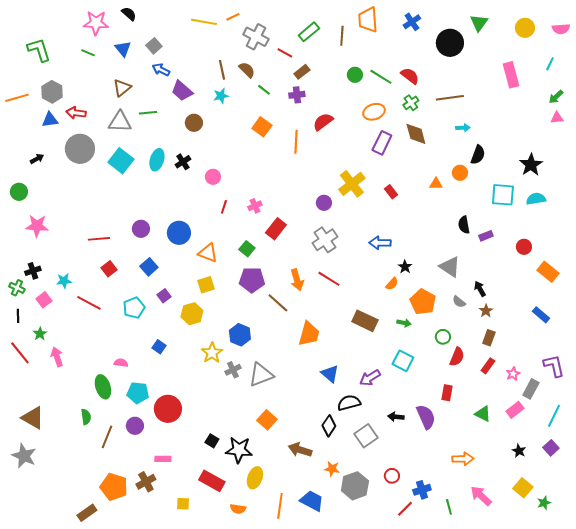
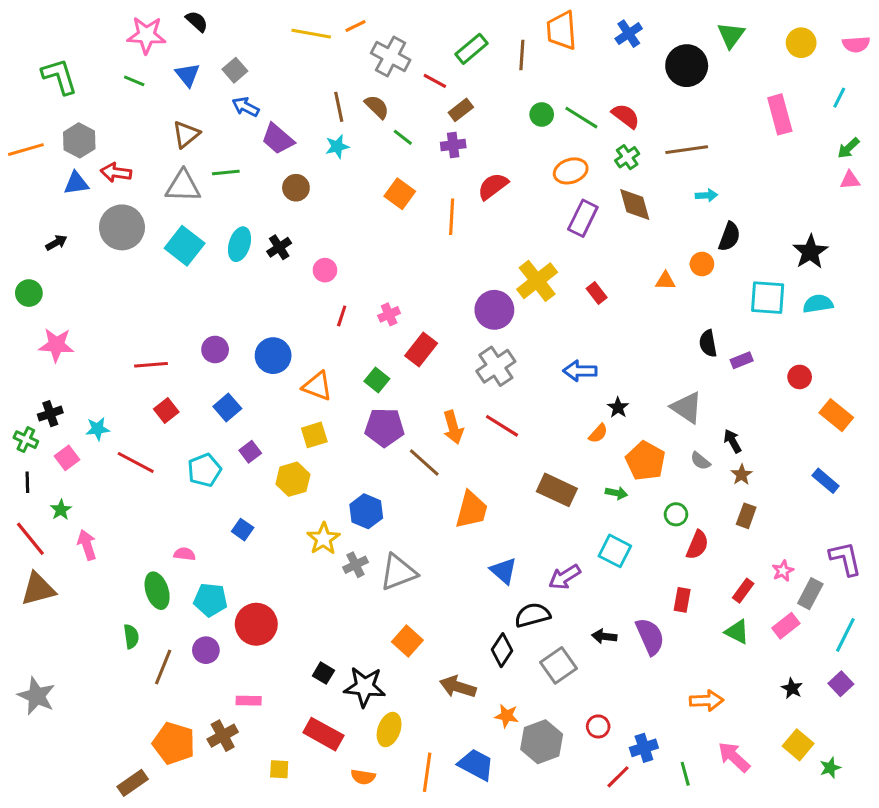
purple circle: (324, 203) -> (494, 310), size x1.6
red rectangle: (488, 366) -> (743, 591), moved
brown triangle: (33, 418) -> (38, 589), moved, turned -45

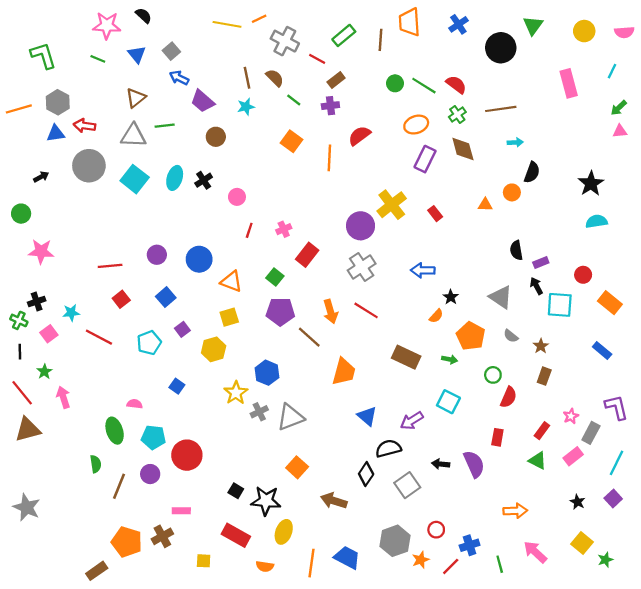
cyan square: (768, 298) -> (560, 305), moved
black arrow: (732, 441) -> (536, 286), moved
orange star: (507, 716) -> (421, 560), moved, turned -30

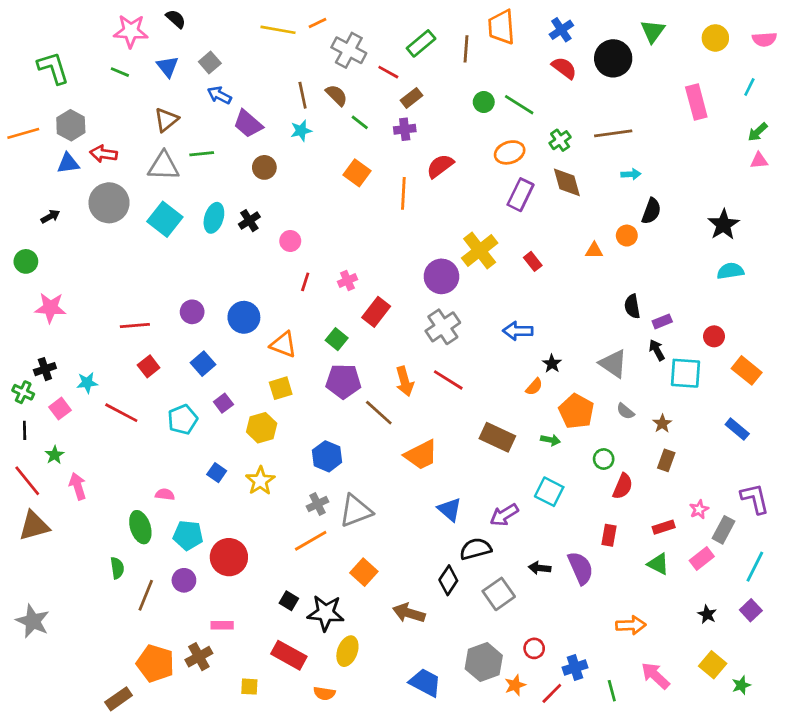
red semicircle: (456, 84) -> (564, 68), moved
orange trapezoid: (344, 372) -> (421, 455), turned 48
yellow star: (236, 393) -> (260, 481), moved
red rectangle: (542, 431) -> (664, 527), turned 36
orange line: (312, 563) -> (311, 541), moved, turned 52

